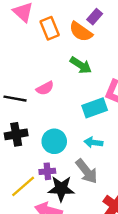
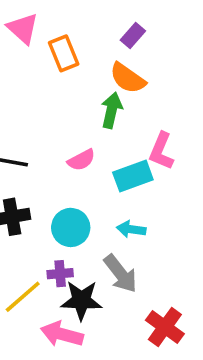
orange semicircle: (81, 32) -> (128, 78), moved
green arrow: (81, 65) -> (112, 110), turned -110
pink semicircle: (45, 88) -> (81, 160), moved

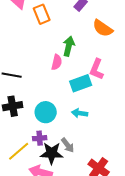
orange semicircle: (128, 78) -> (103, 28), moved
pink semicircle: (81, 160) -> (57, 62), moved, turned -49
gray arrow: (120, 274) -> (68, 145), moved, size x0.7

